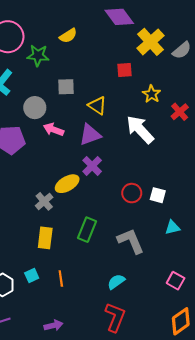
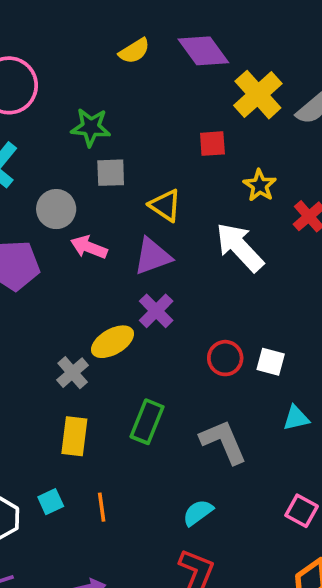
yellow semicircle: (68, 36) -> (134, 51), moved
green star: (38, 55) -> (91, 127), moved

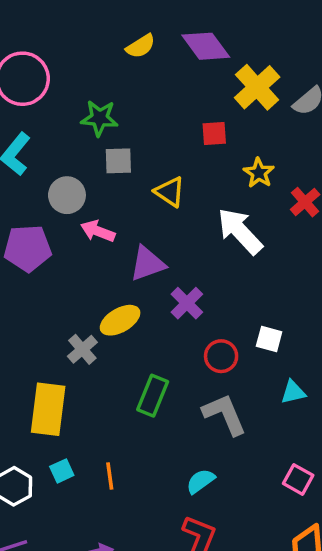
purple triangle: (152, 256) -> (147, 264), moved
purple cross: (156, 311) -> (187, 303), moved
red circle: (225, 358) -> (221, 356), moved
yellow rectangle: (74, 436) -> (48, 409), moved, size x1.4

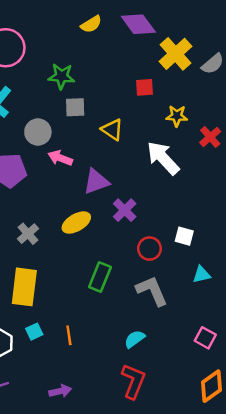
yellow star: (259, 173) -> (177, 116), turned -30
gray cross: (82, 349) -> (28, 234), moved

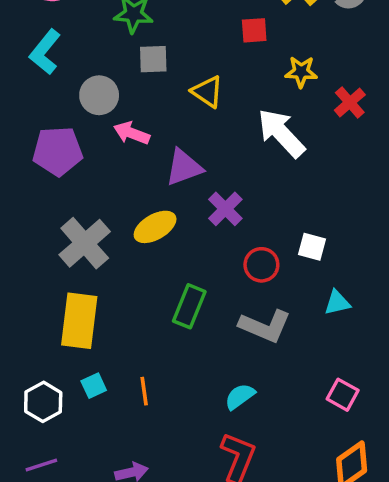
gray cross: (28, 234) -> (85, 243), size x1.6
gray L-shape: (152, 291) -> (265, 326), turned 136

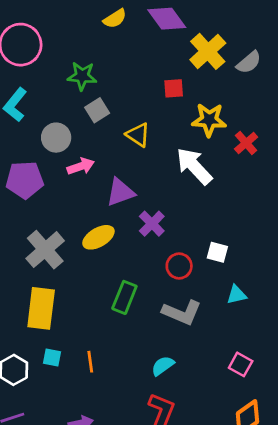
gray square: (153, 59) -> (97, 110), turned -30
yellow star: (301, 72) -> (209, 120), size x1.4
pink arrow: (132, 133) -> (81, 166), turned 140
cyan square: (94, 386) -> (52, 358), turned 36

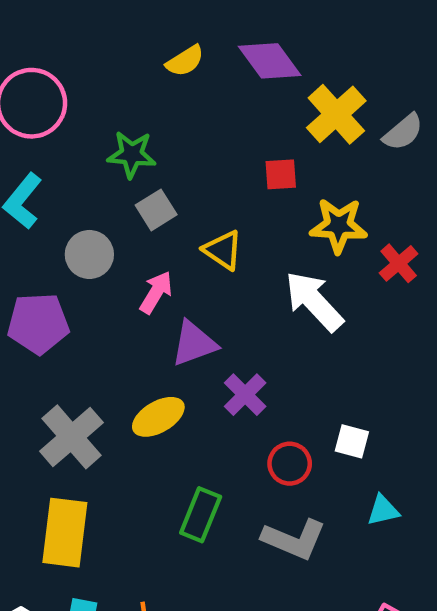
pink arrow: (81, 166) -> (156, 292), moved, turned -40

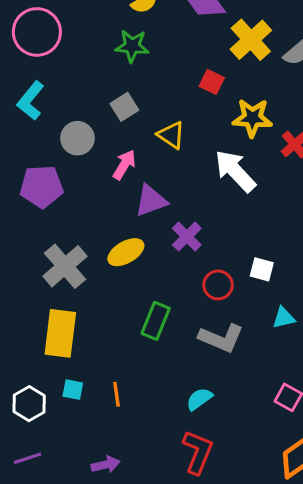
green star: (132, 154) -> (132, 46), moved
red square: (281, 174) -> (212, 82), turned 30

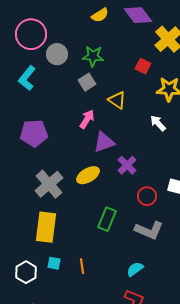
green star: (132, 46) -> (93, 56), moved
gray circle: (77, 138) -> (57, 54), moved
white arrow: (235, 171) -> (158, 123), size x0.6

